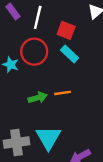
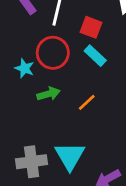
orange line: (63, 93) -> (87, 102), turned -35
green arrow: (38, 98) -> (49, 94), moved

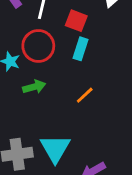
cyan rectangle: (95, 56) -> (80, 49), turned 65
orange line: (87, 102) -> (85, 95), moved

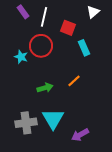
cyan rectangle: (80, 49) -> (84, 48), moved, turned -42
green arrow: (34, 87) -> (45, 88), moved

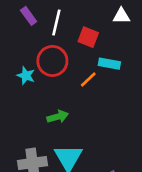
white triangle: (93, 12) -> (121, 16), turned 40
cyan rectangle: (84, 48) -> (109, 64), turned -56
orange line: (74, 81) -> (88, 80), moved

